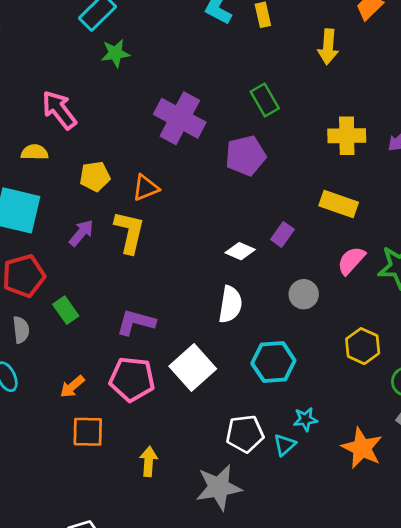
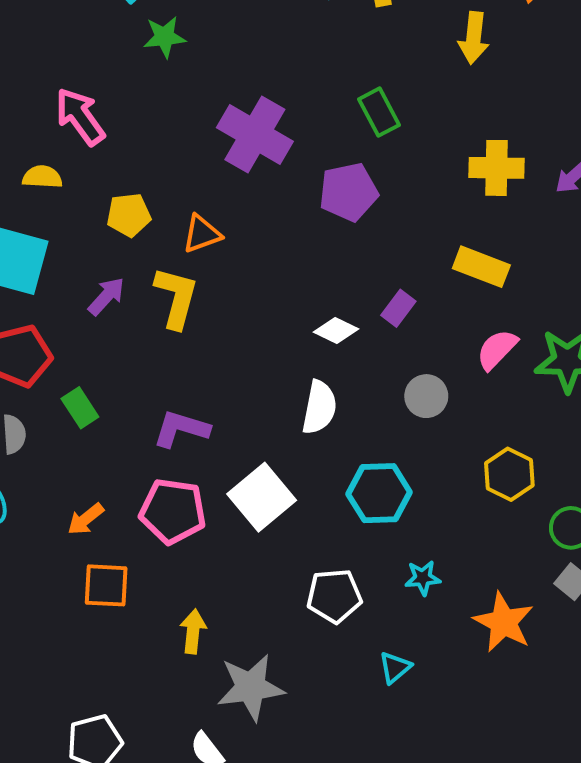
cyan triangle: (285, 445) -> (395, 668), moved
gray star: (219, 487) -> (251, 687), moved

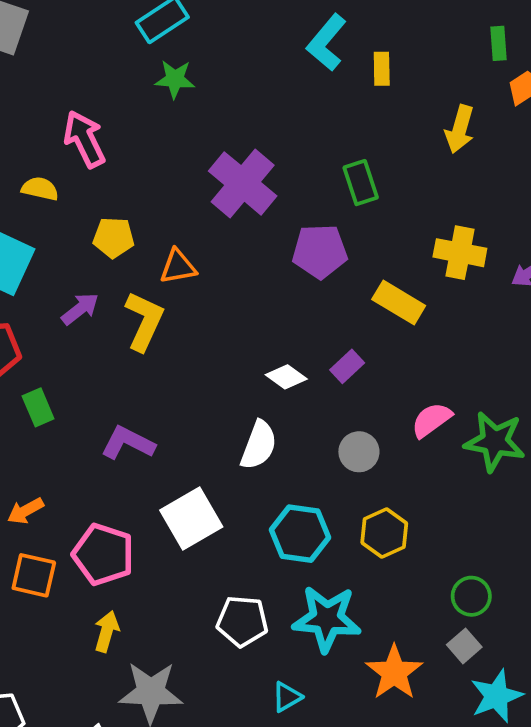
yellow rectangle: (481, 267) -> (399, 302), moved
yellow hexagon: (509, 474) -> (384, 533), moved
pink pentagon: (173, 511) -> (103, 554), moved
cyan star: (423, 578) -> (327, 619), size x2.0

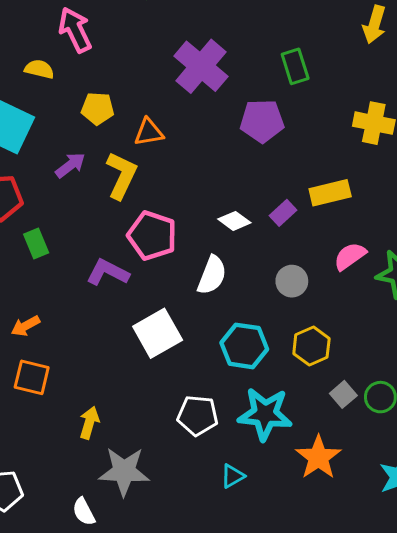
yellow rectangle: (399, 302) -> (330, 193), moved, turned -45
pink pentagon: (103, 554) -> (152, 236), moved
gray square: (464, 646) -> (343, 394), moved

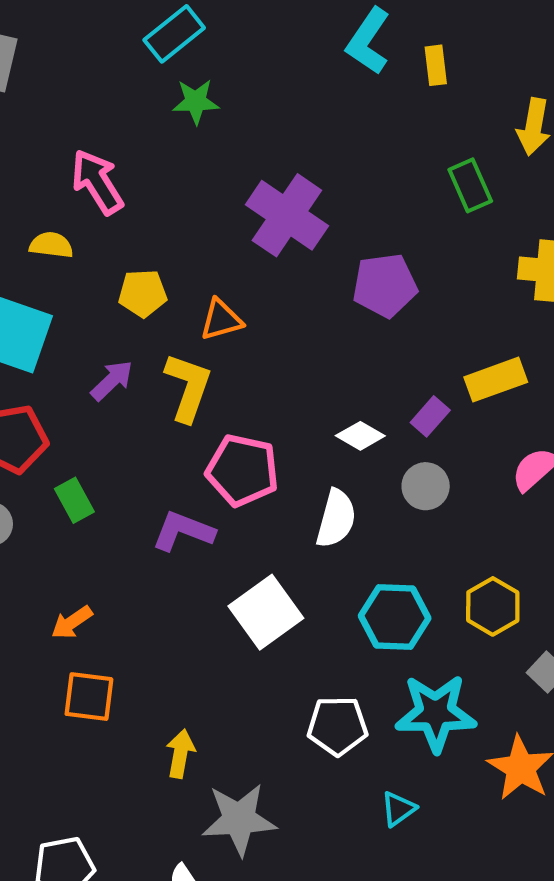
green rectangle: (295, 66) -> (470, 185), moved
gray circle: (292, 281) -> (426, 486), moved

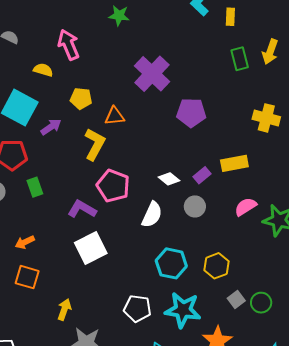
green rectangle: (470, 185) -> (240, 59), moved
purple arrow: (112, 380) -> (51, 127), moved
white square: (266, 612) -> (91, 248), moved

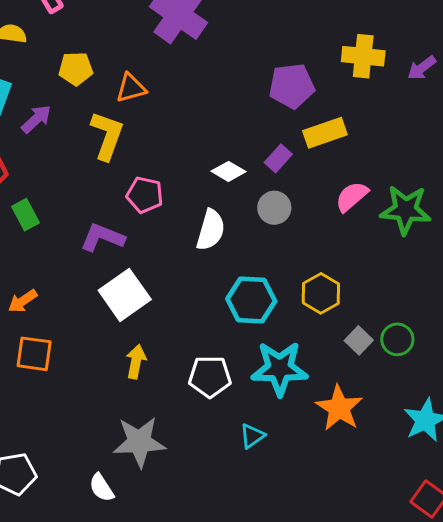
purple pentagon: (191, 113) -> (292, 86), moved
pink pentagon: (113, 186) -> (145, 195), size x0.7
yellow arrow: (64, 310) -> (136, 362), moved

